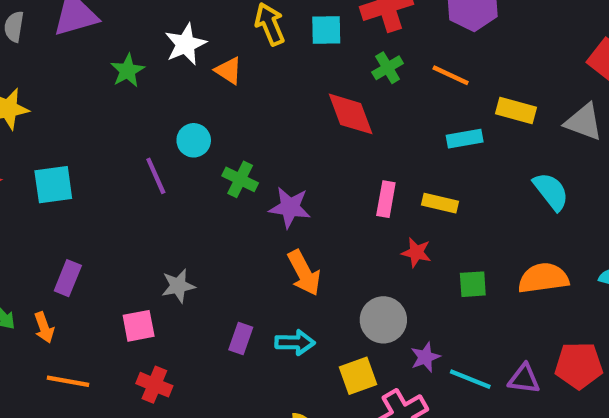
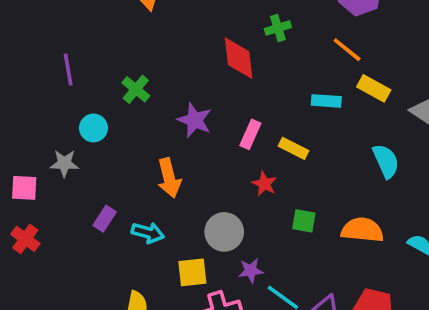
orange line: (451, 75) -> (347, 50), moved
cyan circle: (194, 140) -> (93, 128), moved
purple star: (290, 207) -> (194, 120), moved

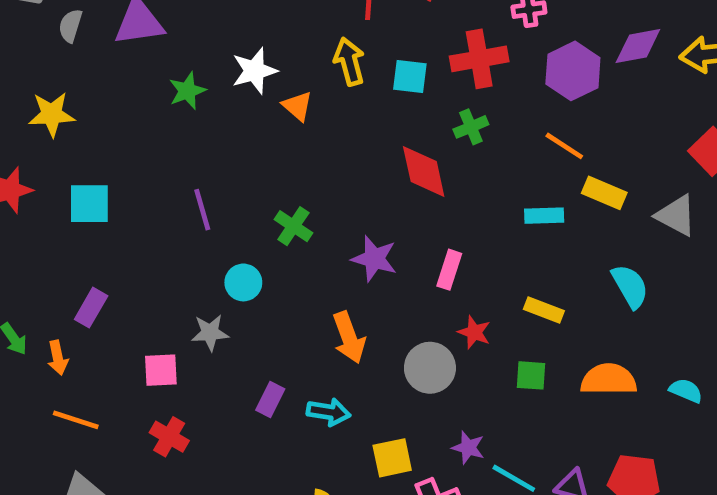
yellow rectangle: (294, 148) -> (544, 310), moved
gray circle: (224, 232) -> (430, 368), moved
purple star: (251, 271) -> (468, 448), turned 30

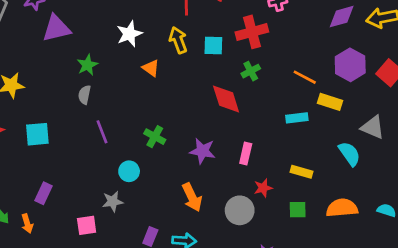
gray semicircle: (70, 26) -> (84, 95), moved
white star: (254, 71) -> (129, 34), moved
purple hexagon: (573, 71) -> (350, 65), moved
gray triangle: (676, 216) -> (373, 127), moved
red star: (474, 332) -> (263, 188), turned -30

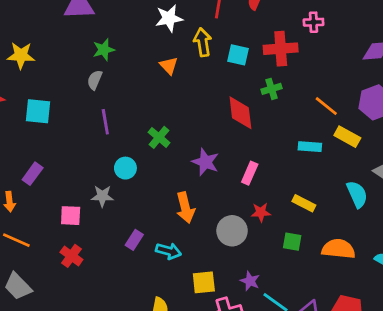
white star: (129, 34) -> (169, 18), moved

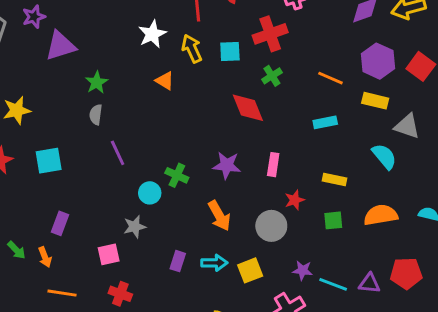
green cross: (159, 137) -> (177, 175), moved
yellow rectangle: (347, 137) -> (375, 101), moved
yellow square: (204, 282) -> (250, 270), moved

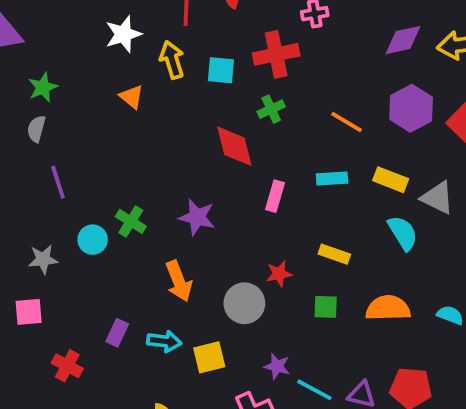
yellow rectangle: (375, 101) -> (391, 180), moved
pink rectangle: (273, 165) -> (275, 196), moved
gray star: (135, 227) -> (43, 259), moved
red cross: (120, 294) -> (67, 366), moved

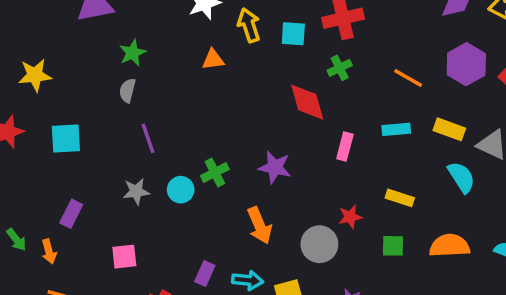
orange triangle: (132, 97) -> (213, 60), turned -45
green cross: (131, 221) -> (215, 172), turned 32
gray star: (43, 259) -> (136, 191), moved

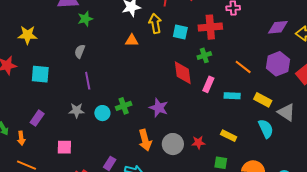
green star: (132, 53) -> (85, 19), moved
pink rectangle: (345, 147) -> (208, 84), moved
gray circle: (319, 244) -> (173, 144), moved

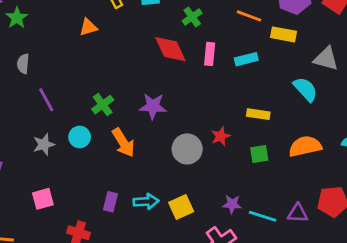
yellow rectangle: (263, 100) -> (283, 34), moved
green cross: (124, 106) -> (103, 105), moved
orange arrow: (145, 140) -> (123, 143), moved

